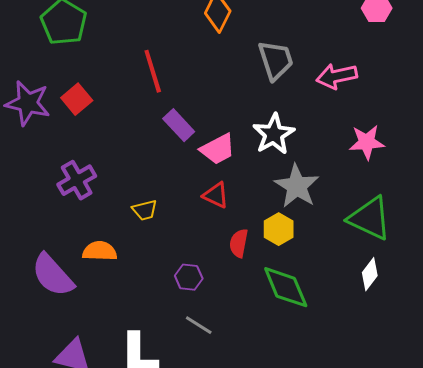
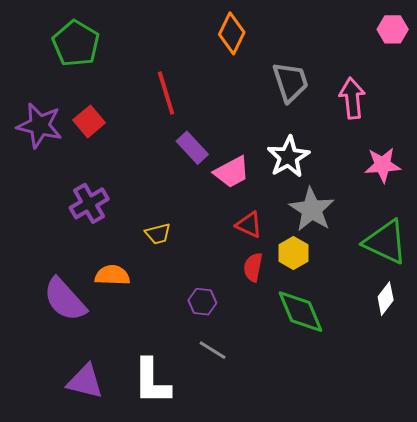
pink arrow: (337, 76) -> (352, 98), turned 96
red triangle: (216, 195) -> (249, 225), moved

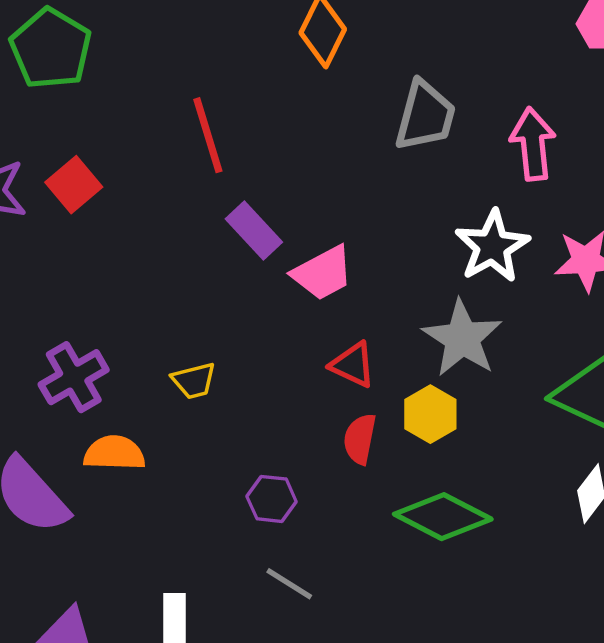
gray trapezoid: (290, 82) -> (425, 116), turned 33
white star: (288, 157) -> (492, 246), moved
purple cross: (89, 203) -> (74, 377), moved
green diamond: (301, 312) -> (443, 517), turned -40

